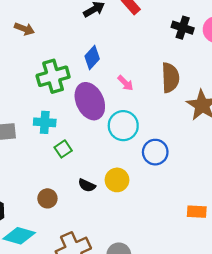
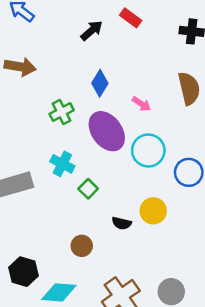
brown arrow: (24, 29) -> (20, 67), size x1.4
green cross: (53, 76) -> (62, 112), size x0.7
cyan cross: (45, 122) -> (62, 164), turned 35

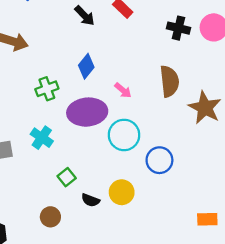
black arrow: (92, 31) -> (85, 16), turned 80
purple ellipse: (107, 131) -> (87, 112), turned -66
green square: (88, 189) -> (67, 177), moved

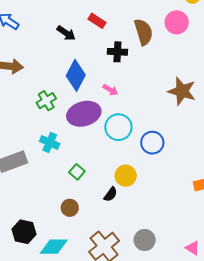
black cross: (179, 28) -> (117, 52), moved
blue diamond: (86, 66) -> (76, 75), size x1.4
brown semicircle: (169, 81) -> (143, 32), moved
black semicircle: (91, 200) -> (111, 194), moved, turned -63

